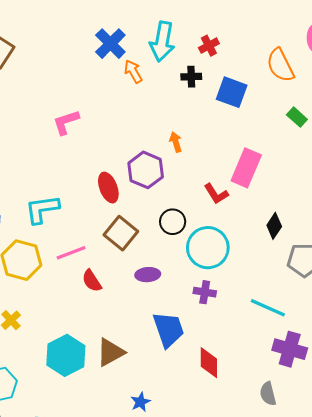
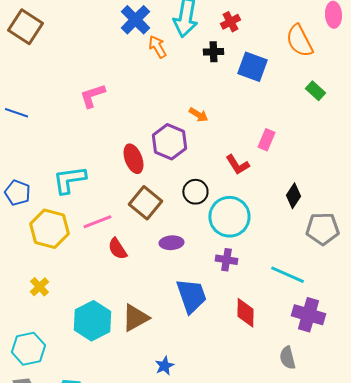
orange arrow: (176, 142) -> (198, 115), turned 138
pink rectangle: (246, 168) -> (266, 140), size x0.6
red diamond: (209, 363) -> (245, 313), moved

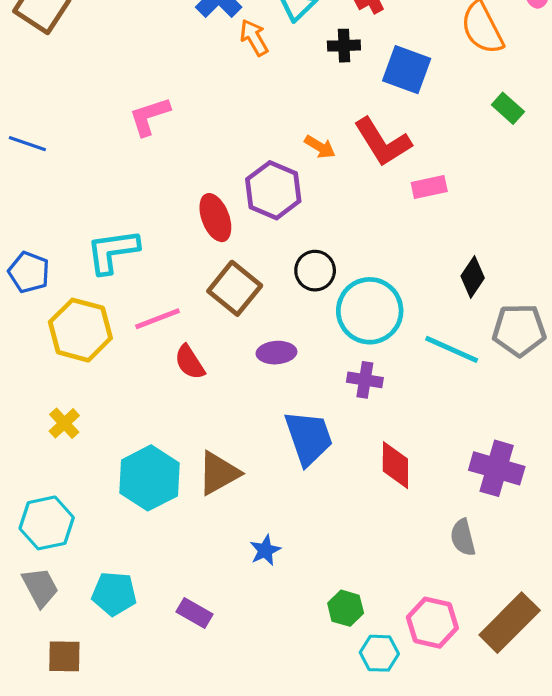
pink rectangle: (266, 140) -> (429, 187), turned 55
red L-shape: (237, 165) -> (383, 142), moved, size x1.5
cyan line: (287, 275) -> (452, 349), moved

